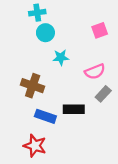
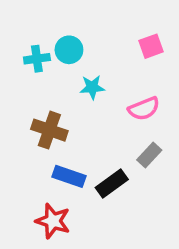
cyan cross: (37, 13) -> (37, 59), moved
gray rectangle: (103, 94) -> (149, 155), moved
black rectangle: (74, 109) -> (112, 184), moved, turned -36

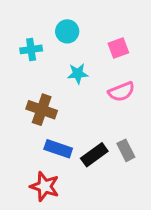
pink square: (151, 46) -> (118, 48), moved
cyan circle: (69, 50) -> (67, 31), moved
gray rectangle: (149, 155) -> (126, 150), moved, turned -70

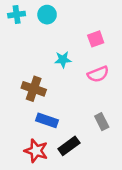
cyan circle: (67, 31) -> (47, 15), moved
cyan cross: (31, 49) -> (17, 15), moved
black rectangle: (94, 155) -> (69, 146), moved

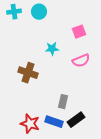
blue rectangle: (47, 120) -> (54, 122), moved
gray rectangle: (102, 122) -> (63, 102), moved, turned 40
black rectangle: (69, 146) -> (76, 120), moved

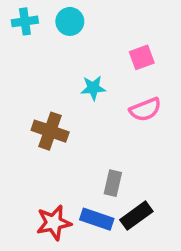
red star: (30, 124) -> (54, 223), turned -30

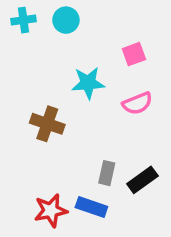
cyan star: (93, 88) -> (88, 83), size x1.4
black rectangle: (136, 216) -> (142, 180), moved

